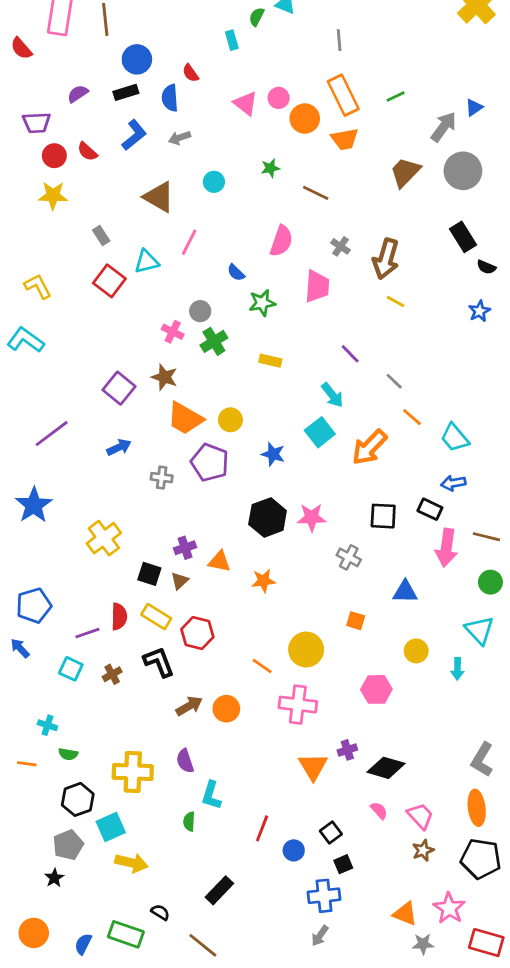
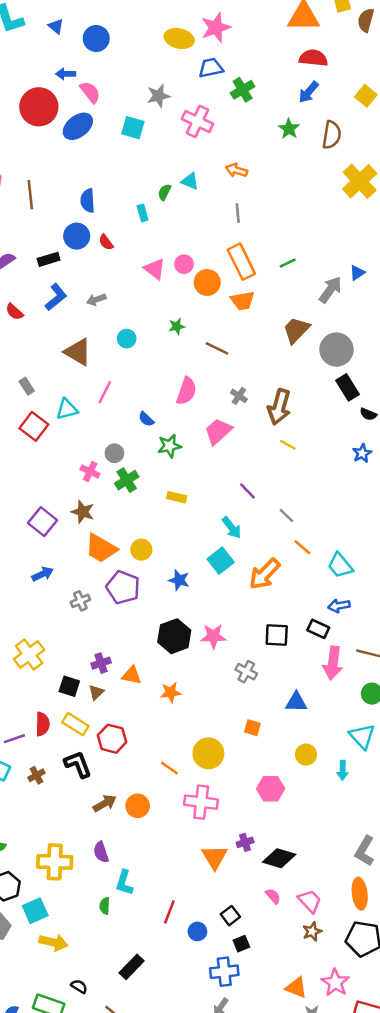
blue circle: (137, 59) -> (77, 236), moved
blue semicircle: (170, 98) -> (88, 201), moved
gray circle: (463, 171) -> (336, 350), moved
pink trapezoid: (317, 286) -> (218, 431), turned -136
gray cross: (162, 478) -> (80, 601), turned -30

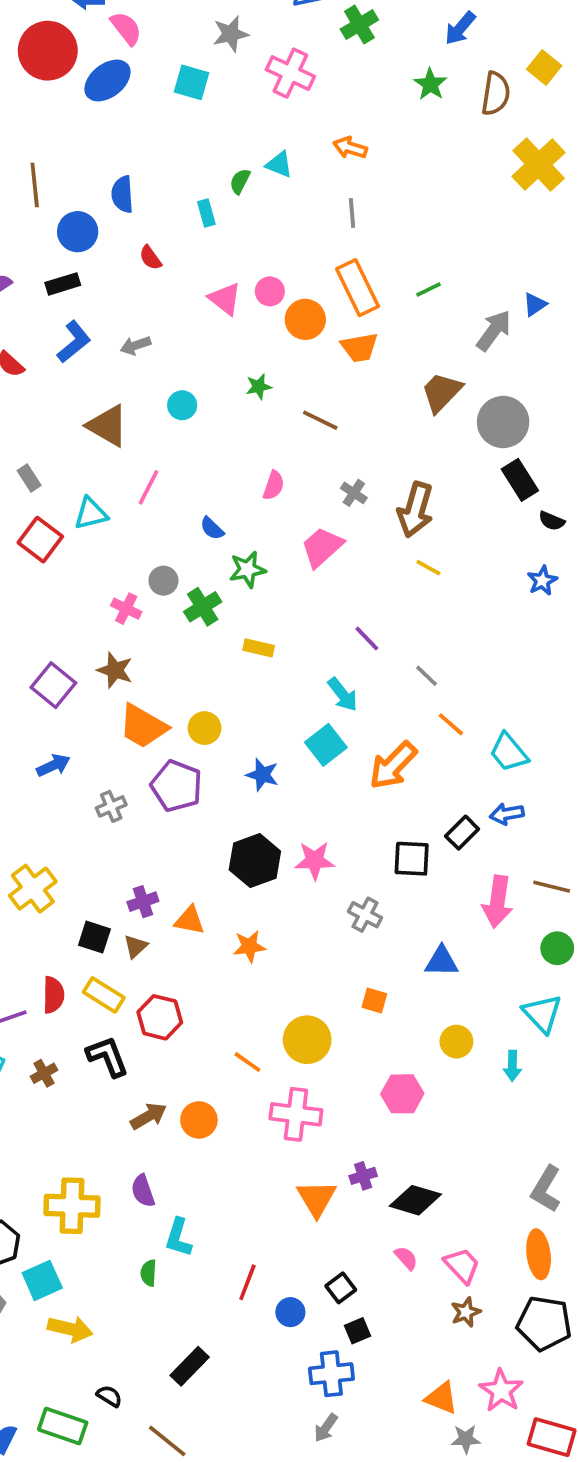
yellow square: (366, 96) -> (544, 67), moved
blue circle: (77, 236) -> (78, 232), moved
pink semicircle: (186, 391) -> (274, 485), size x0.7
green cross: (127, 480) -> (203, 607), moved
black rectangle: (318, 629) -> (462, 833), moved, turned -70

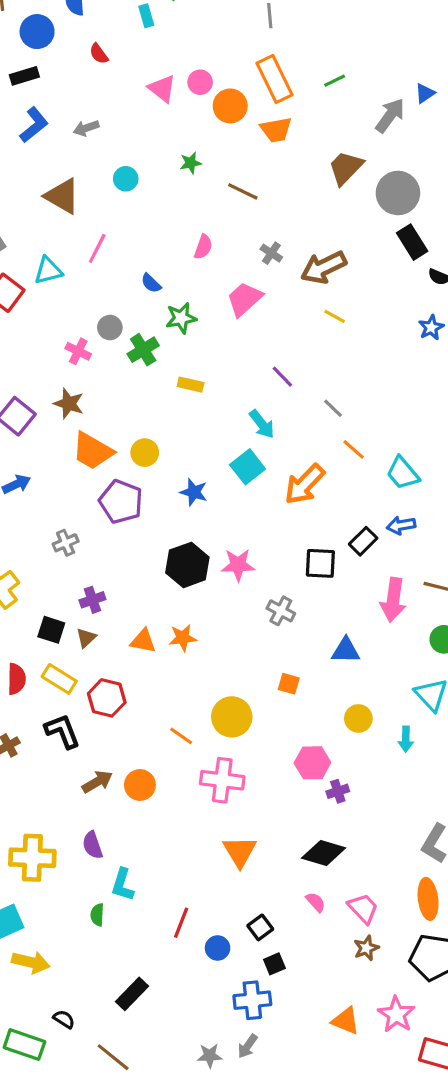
brown arrow: (415, 510) -> (324, 267), turned 48
gray cross: (111, 806) -> (66, 543), moved
orange triangle: (190, 920) -> (143, 641), moved
purple cross: (363, 1176) -> (338, 791), moved
gray star: (466, 1439) -> (210, 1056), moved

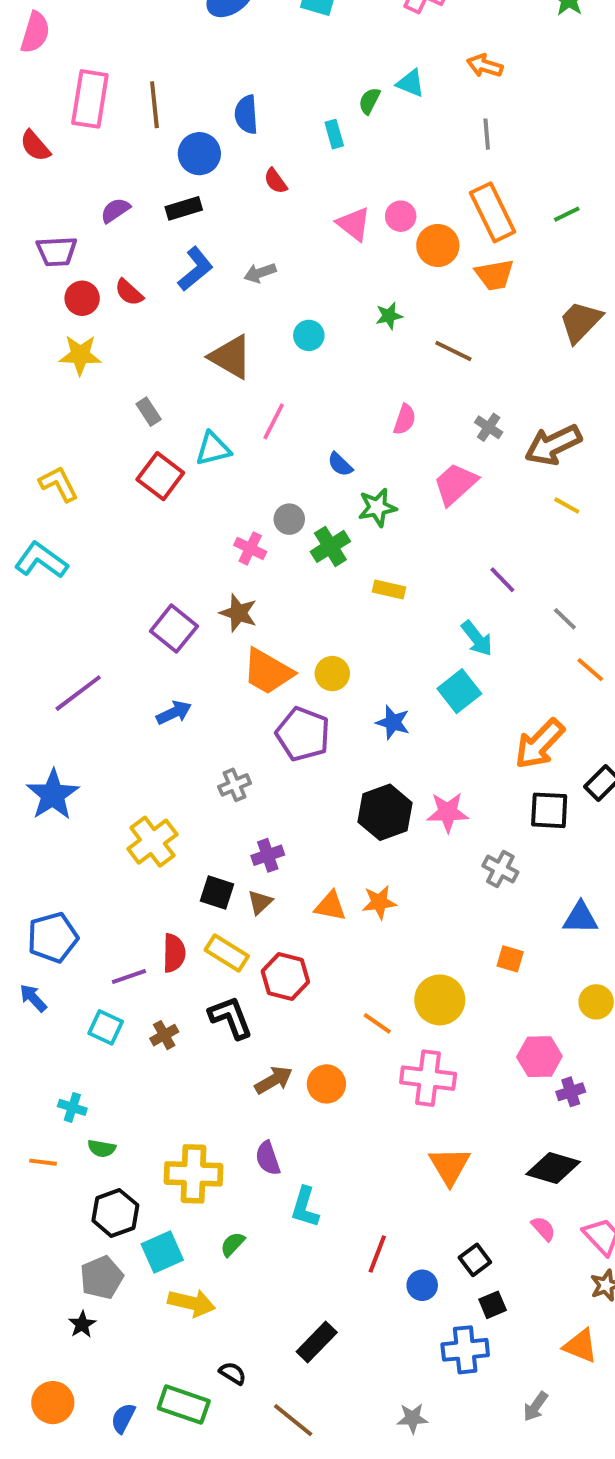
orange arrow: (305, 484) -> (539, 744), moved
green semicircle: (97, 915) -> (233, 1244), moved, turned 40
orange triangle: (346, 1021) -> (580, 1346), moved
gray arrow: (248, 1046) -> (536, 1406), moved

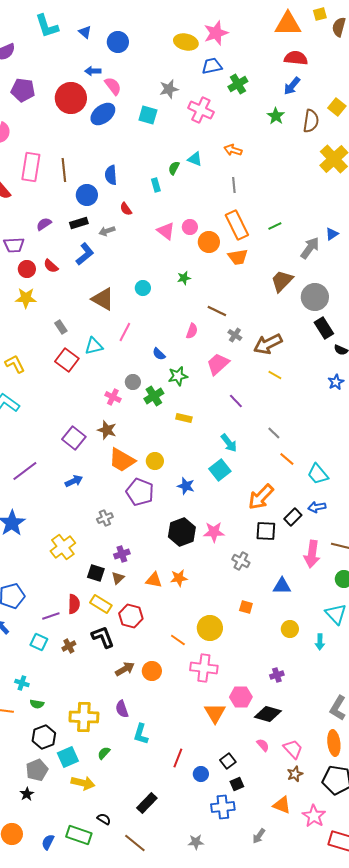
gray arrow: (260, 273) -> (107, 231), moved
brown line: (453, 351) -> (217, 311), moved
purple line: (502, 580) -> (236, 401), moved
pink hexagon: (539, 1057) -> (241, 697), moved

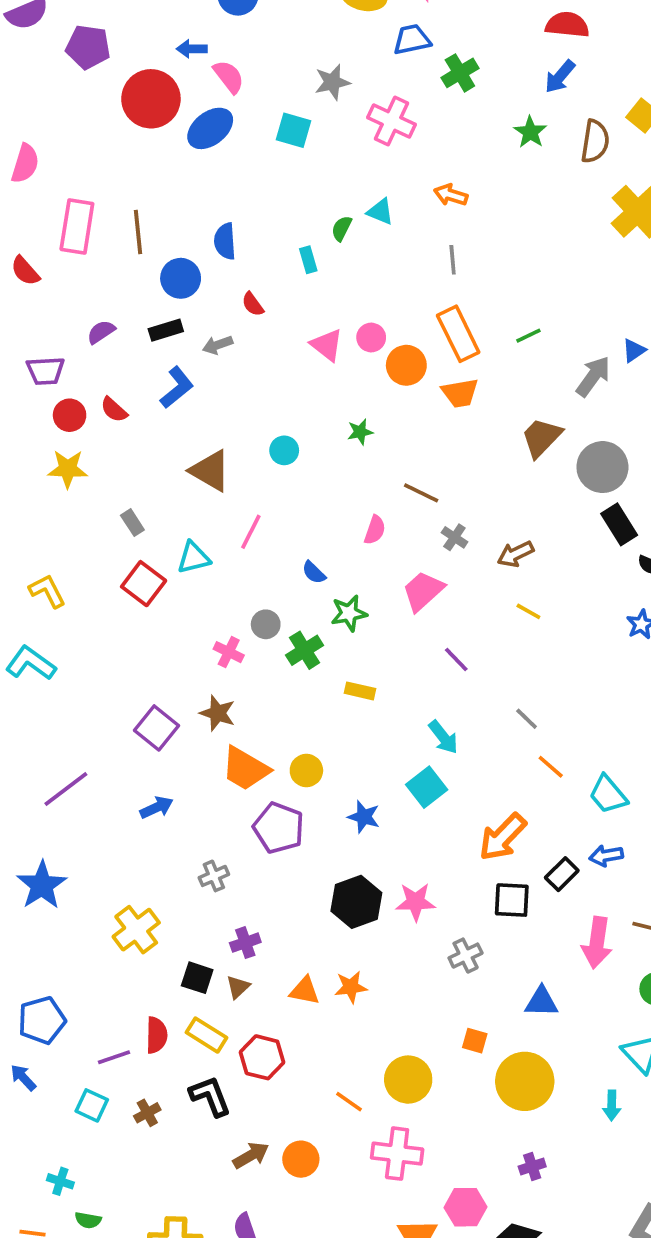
purple pentagon: (23, 90) -> (88, 47), moved
brown arrow: (268, 344) -> (515, 554), size x0.7
gray cross: (241, 561) -> (466, 956), turned 36
yellow circle: (290, 629) -> (525, 1081), moved, size x1.8

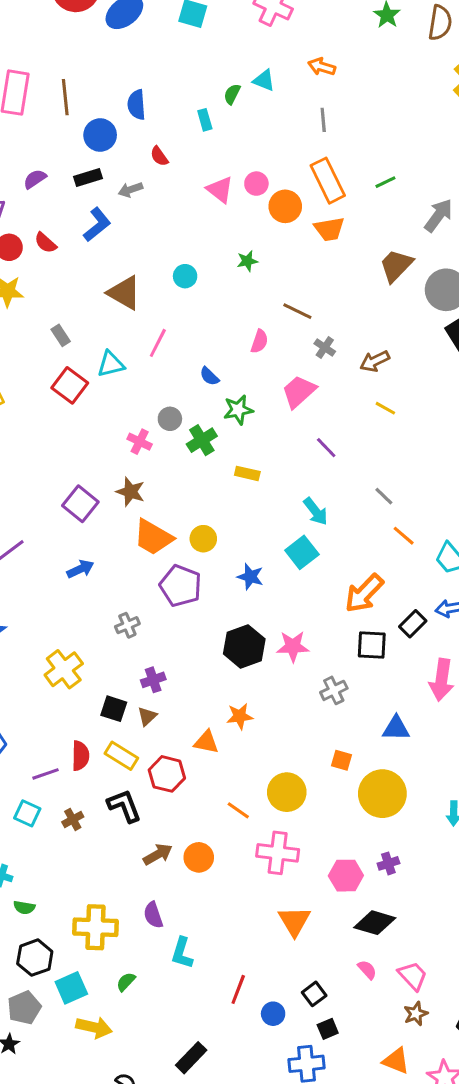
orange triangle: (305, 991) -> (206, 742), moved
pink hexagon: (466, 1207) -> (346, 876), moved

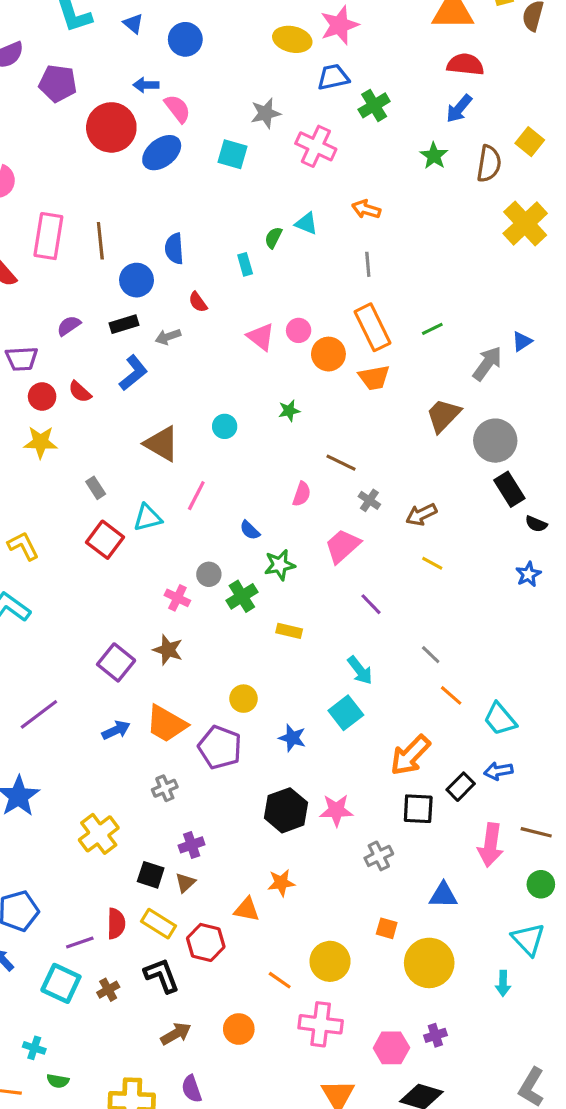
orange trapezoid: (153, 537) -> (166, 724), moved
cyan square: (27, 813) -> (61, 983), size x1.4
brown arrow: (158, 854) -> (176, 1034), moved

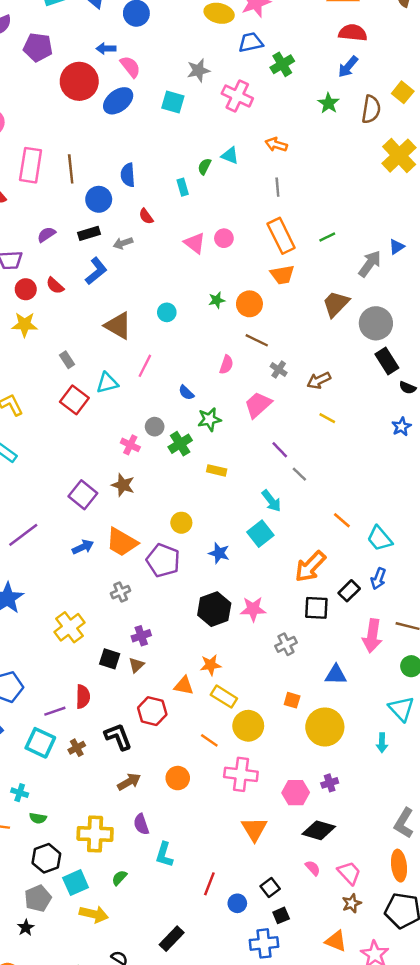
orange circle: (328, 354) -> (249, 304), moved
gray line: (431, 655) -> (299, 474), moved
blue arrow: (498, 771) -> (378, 579), turned -60
yellow rectangle: (159, 924) -> (224, 697), moved

